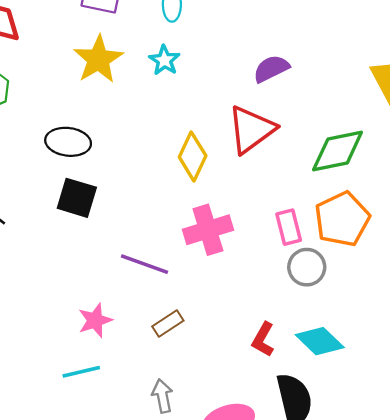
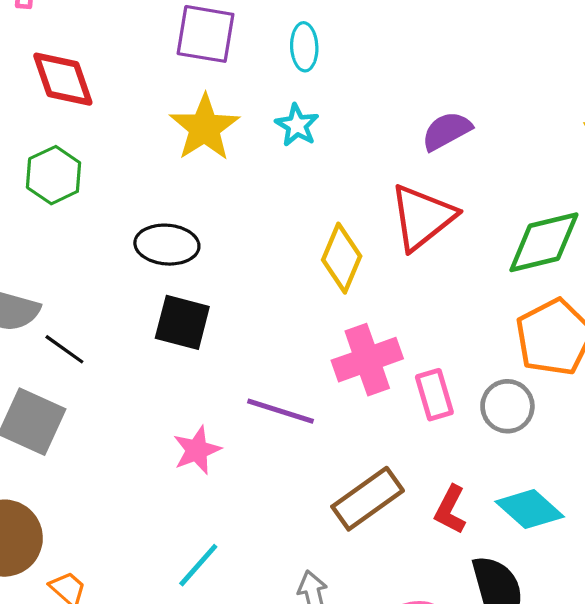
pink rectangle: (289, 227) -> (434, 395), moved
pink star: (95, 320) -> (197, 450), moved
brown rectangle: (168, 324) -> (368, 499), moved, size x1.6
cyan line: (81, 372) -> (198, 565), turned -33

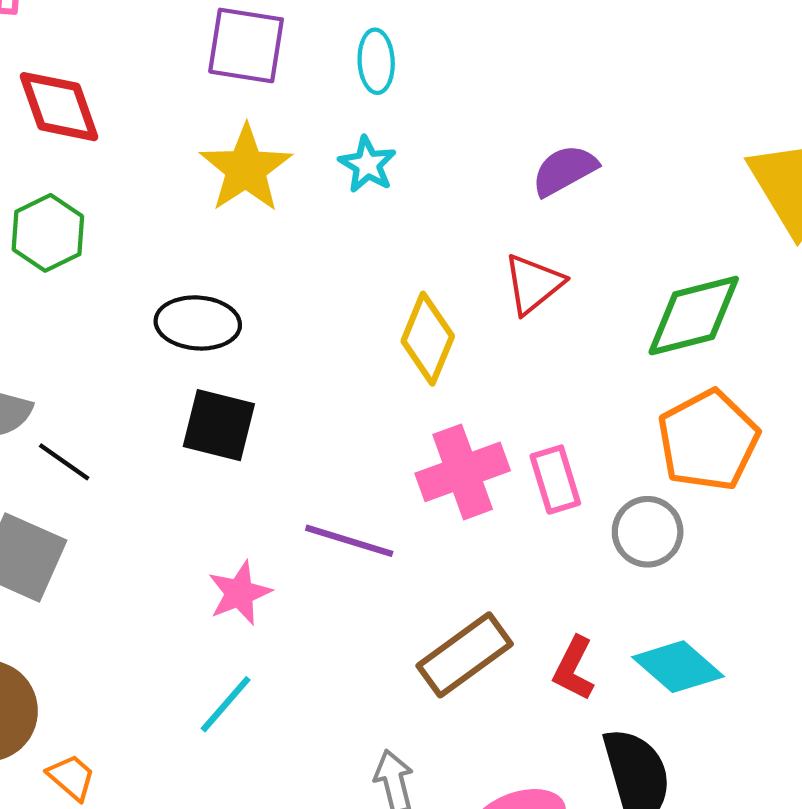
red triangle: (422, 217) -> (533, 284), size x0.7
pink rectangle: (434, 395) -> (555, 480), moved
cyan line: (198, 565) -> (226, 704), moved

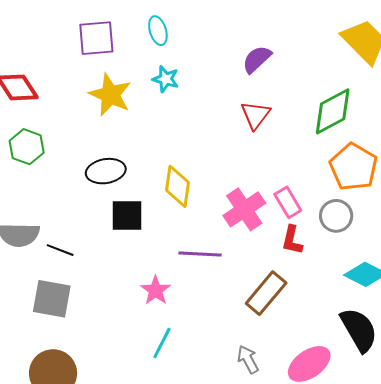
yellow diamond: (428, 339) -> (178, 186), moved
red L-shape: (574, 668) -> (292, 240), moved

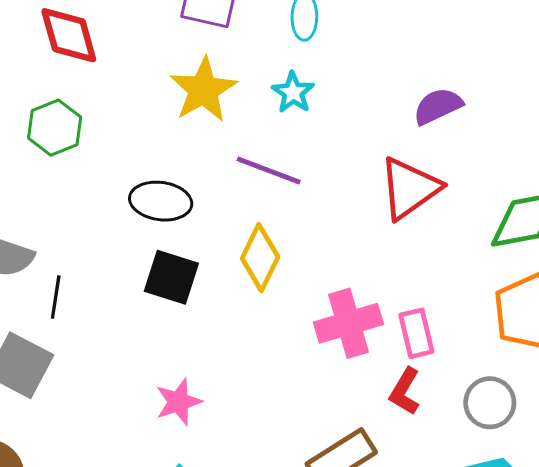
red triangle: (255, 115) -> (409, 188), size x1.4
gray circle: (336, 216) -> (490, 403), moved
black line: (60, 250) -> (56, 297), turned 60
purple line: (200, 254) -> (269, 171), moved

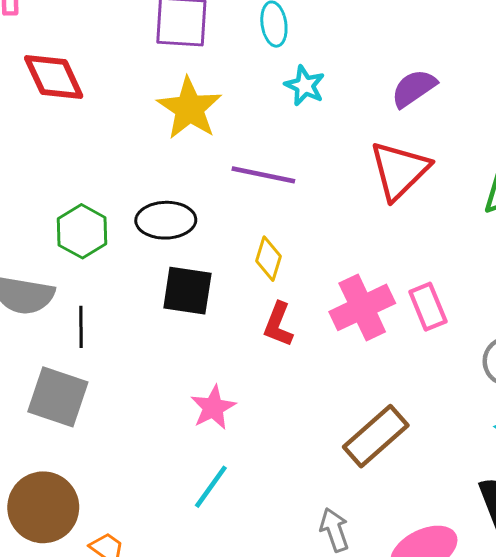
cyan star: (293, 92) -> (305, 86), moved
green hexagon: (55, 128) -> (82, 231), moved
yellow diamond: (260, 258) -> (269, 259), size x0.7
red L-shape: (405, 391) -> (278, 324), moved

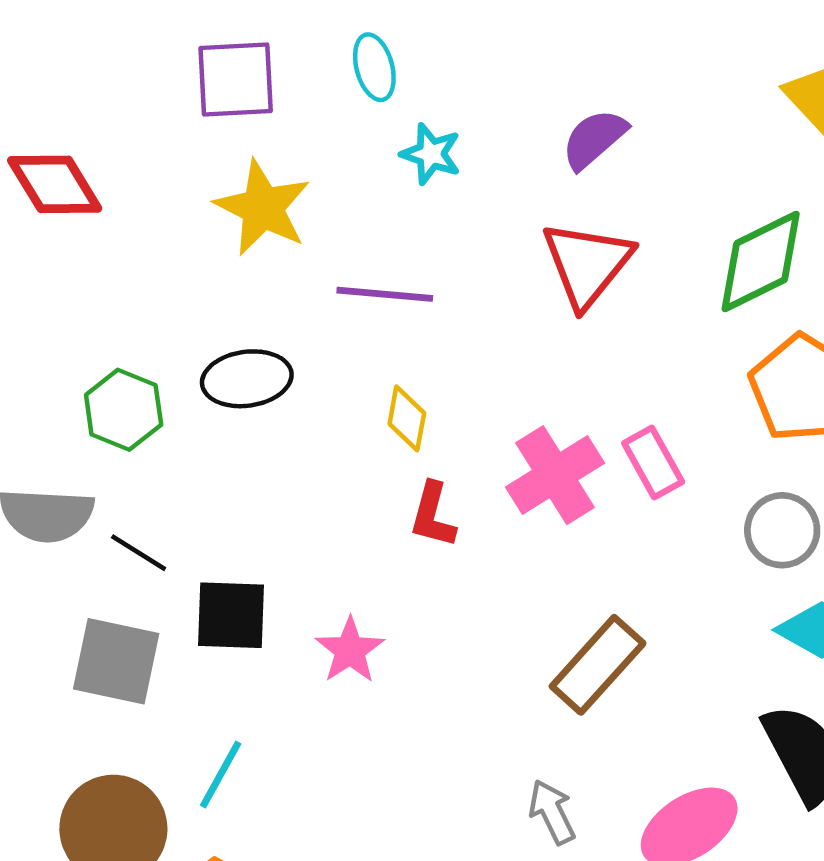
black square: (187, 291) -> (231, 615), moved
black line: (81, 327) -> (139, 553), turned -51
cyan line: (211, 487) -> (221, 774), moved

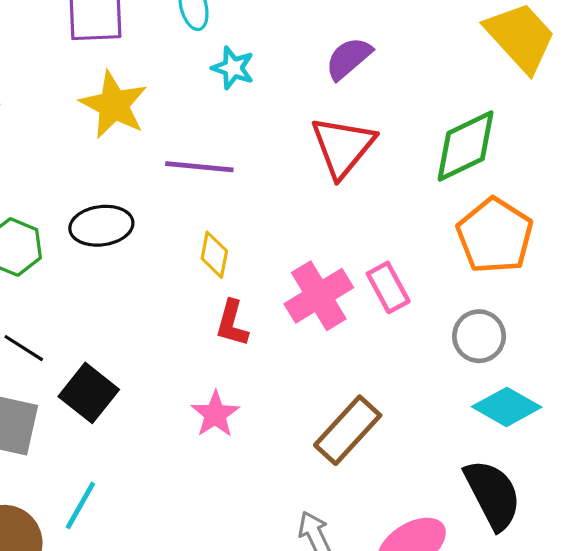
black square: (231, 615) -> (89, 393), turned 36
pink star: (350, 650) -> (215, 414), moved

